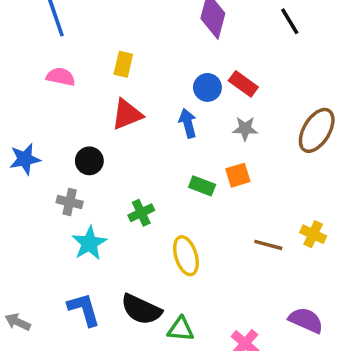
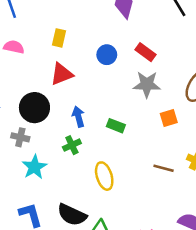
blue circle: (207, 87) -> (107, 55), moved
blue arrow: (188, 123) -> (78, 117), moved
gray star: (245, 129) -> (147, 84), size x1.5
black circle: (89, 161) -> (34, 108), size x1.5
orange square: (238, 175) -> (169, 118), moved

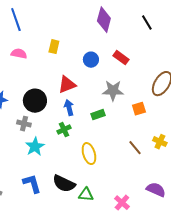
red triangle: (62, 74) -> (67, 85), moved
gray star: (147, 84) -> (113, 91), moved
green rectangle: (116, 126) -> (98, 115), turned -40
brown line: (164, 168) -> (135, 148), turned 35

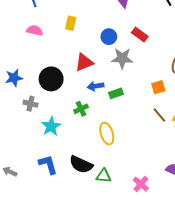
gray star: (113, 91) -> (122, 58), moved
blue arrow: (69, 108) -> (95, 86), moved, turned -84
gray cross: (24, 124) -> (30, 104), moved
brown line: (135, 148) -> (159, 115), moved

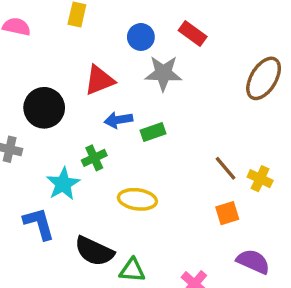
orange square: (158, 87) -> (227, 213), moved
cyan star: (51, 126) -> (63, 184), moved
yellow ellipse: (107, 134) -> (137, 199), turned -65
blue L-shape: (48, 164) -> (39, 224), moved

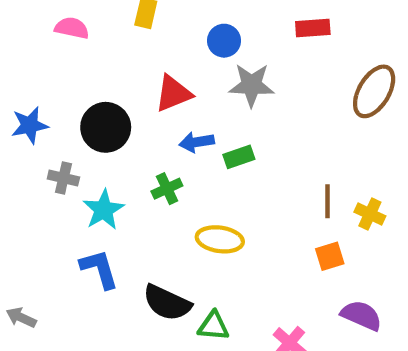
red rectangle: (193, 34) -> (313, 28), moved, turned -40
brown line: (226, 168) -> (328, 201), turned 40
cyan star: (63, 184) -> (104, 210), moved

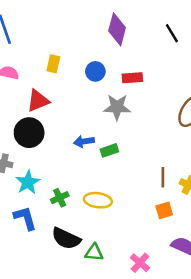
red rectangle: (313, 28) -> (132, 78), moved
blue circle: (224, 41) -> (95, 71), moved
red triangle: (173, 93) -> (38, 101), moved
green cross: (167, 189) -> (60, 198), moved

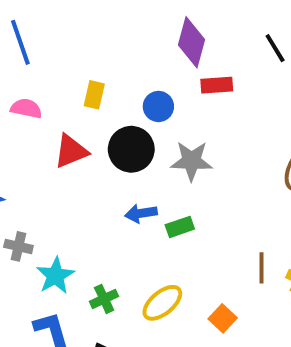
red rectangle: (132, 78) -> (217, 85), moved
black circle: (29, 133) -> (131, 149), moved
yellow ellipse: (98, 200) -> (162, 303), turned -48
orange square: (164, 210) -> (223, 318), moved, turned -30

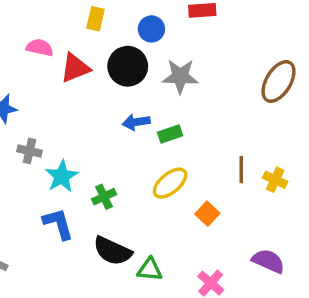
pink semicircle: (26, 108) -> (40, 48), moved
yellow ellipse: (162, 303) -> (170, 183), moved

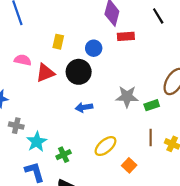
gray star: (180, 76) -> (127, 97), moved
green rectangle: (170, 134) -> (152, 105), moved

